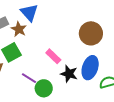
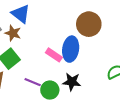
blue ellipse: (90, 68) -> (71, 49), moved
black star: (69, 74) -> (72, 82), moved

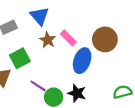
brown star: (13, 33) -> (48, 40), moved
pink rectangle: (54, 55) -> (68, 38), moved

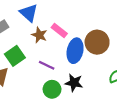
brown circle: (105, 39) -> (97, 42), moved
purple line: (38, 86) -> (47, 65), moved

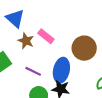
blue ellipse: (75, 51) -> (61, 70), moved

